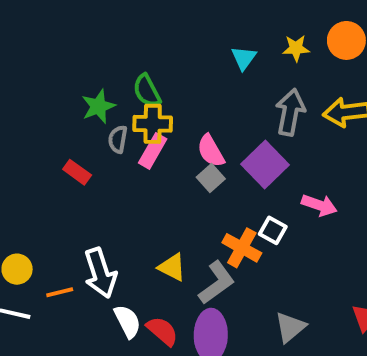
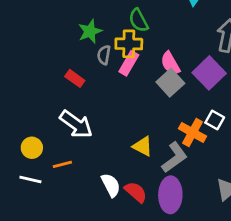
green semicircle: (147, 91) -> (139, 20), moved
gray square: (211, 178) -> (170, 83), size x1.4
white arrow: (100, 273) -> (76, 124), moved, turned -36

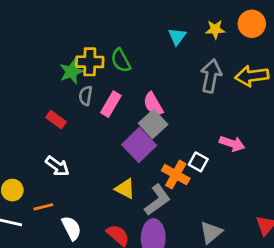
yellow cross: (129, 44) -> (90, 62), moved
purple square: (209, 73) -> (139, 145), moved
white arrow: (76, 124) -> (57, 166), size x0.7
white semicircle: (111, 185) -> (71, 228), moved

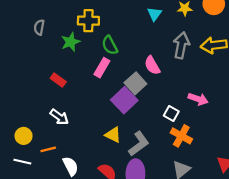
green semicircle: (121, 60) -> (110, 45), moved
yellow cross: (90, 62) -> (88, 21), moved
gray semicircle: (86, 96) -> (39, 27), moved
pink semicircle: (153, 104) -> (152, 65), moved
orange cross: (176, 175) -> (181, 136), moved

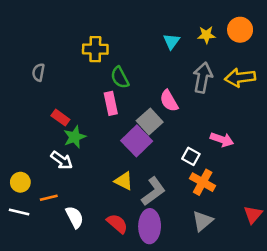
gray semicircle: (39, 27) -> (38, 72), moved
green star: (71, 42) -> (75, 137), moved
pink rectangle: (102, 68) -> (111, 103), turned -42

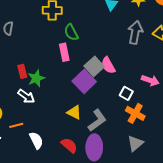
pink semicircle: (169, 101) -> (108, 65), moved
red rectangle: (60, 118) -> (22, 71), moved, turned 40

